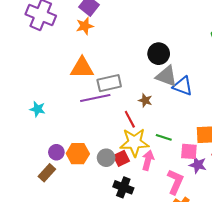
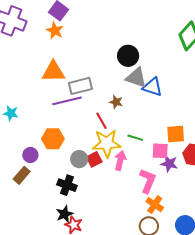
orange star: (85, 26) -> (55, 31), turned -30
orange hexagon: (78, 154) -> (53, 139), moved
black cross: (123, 187) -> (67, 185), moved

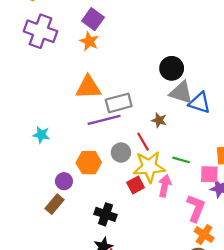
gray circle: (79, 159) -> (121, 152), moved

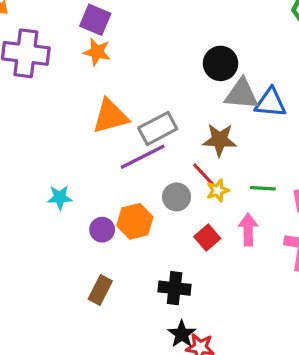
brown star: (159, 120) -> (220, 140), size x1.5
yellow star: (149, 167) -> (218, 190), moved, size x0.5
purple circle: (64, 181) -> (102, 230), moved

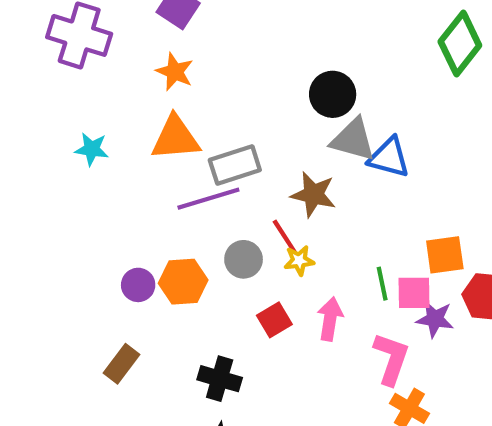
orange star: (97, 52) -> (175, 72), moved
green line: (263, 188) -> (382, 284), moved, turned 65
cyan star: (60, 197) -> (92, 149), moved

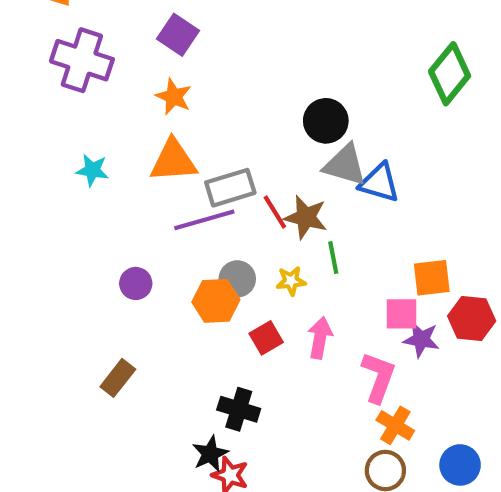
red line: (285, 237) -> (275, 212), moved
orange hexagon: (183, 282) -> (216, 301), moved
green line: (382, 284) -> (333, 258), moved
purple circle: (138, 285) -> (136, 283), moved
black cross: (220, 379) -> (239, 409), moved

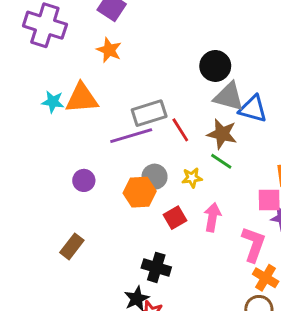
orange triangle: (173, 161) -> (82, 98), moved
brown star: (306, 217) -> (222, 134), moved
green line: (333, 258) -> (221, 161), turned -45

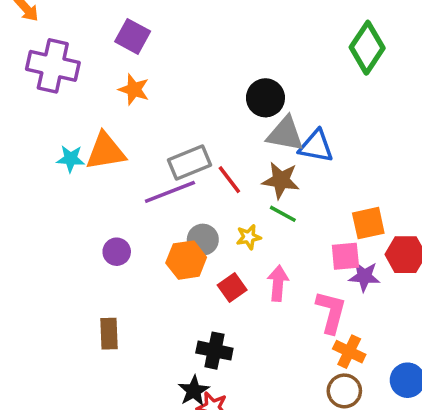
brown rectangle: (72, 246) -> (109, 334), turned -35

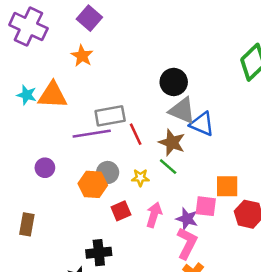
purple star: (364, 276) -> (187, 219), moved
black cross: (214, 351) -> (99, 253), turned -30

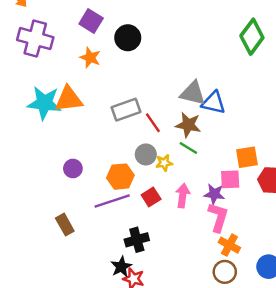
black circle: (174, 82) -> (128, 38), moved
cyan star: (27, 95) -> (44, 103), size x1.8
purple line: (92, 134) -> (112, 201), moved
gray circle: (108, 172) -> (146, 154), moved
brown rectangle: (27, 224) -> (65, 225), turned -30

